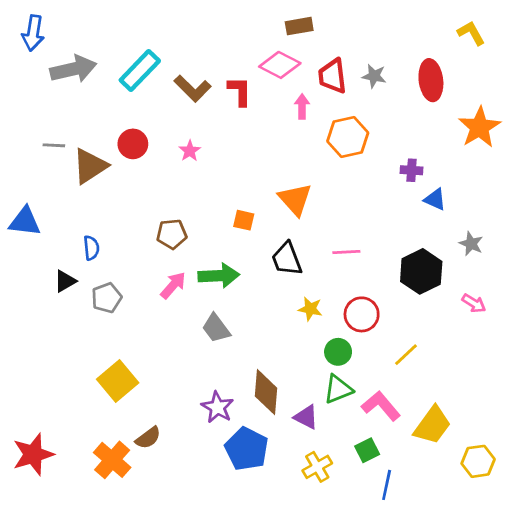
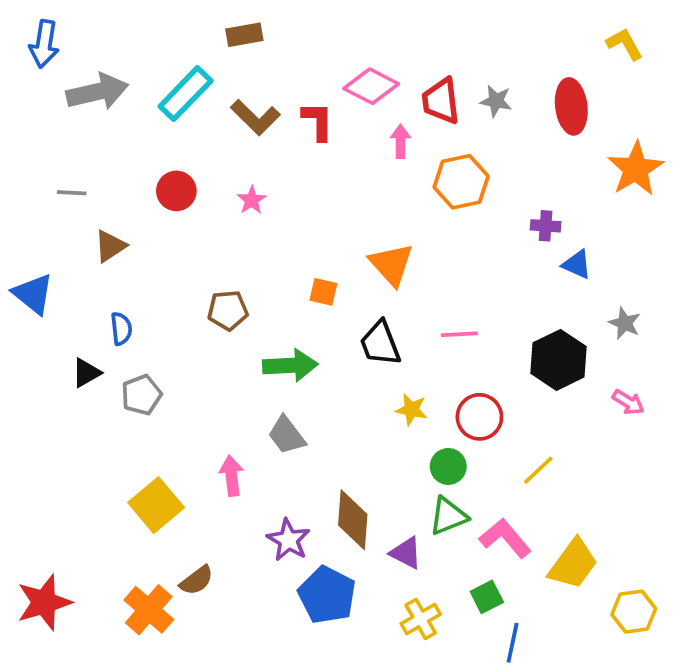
brown rectangle: (299, 26) -> (244, 35), moved
brown triangle: (90, 166) -> (110, 246), moved, size x0.7
blue triangle: (25, 222) -> (33, 294), turned 32
pink arrow: (173, 285) -> (231, 476), moved, turned -48

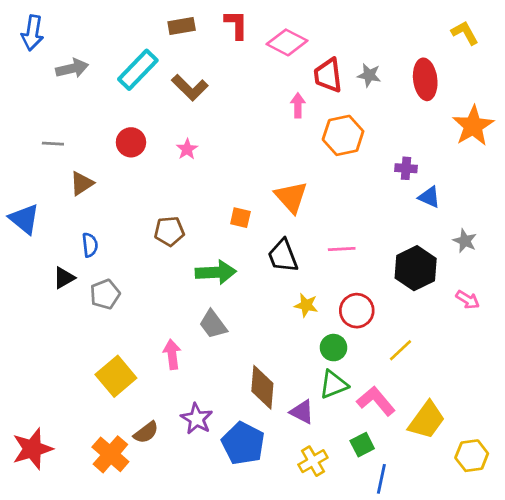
pink diamond: (371, 86) -> (287, 42), moved
gray arrow: (97, 92) -> (72, 68), size x0.7
red L-shape: (318, 121) -> (236, 25), moved
purple star: (288, 540) -> (197, 419), moved

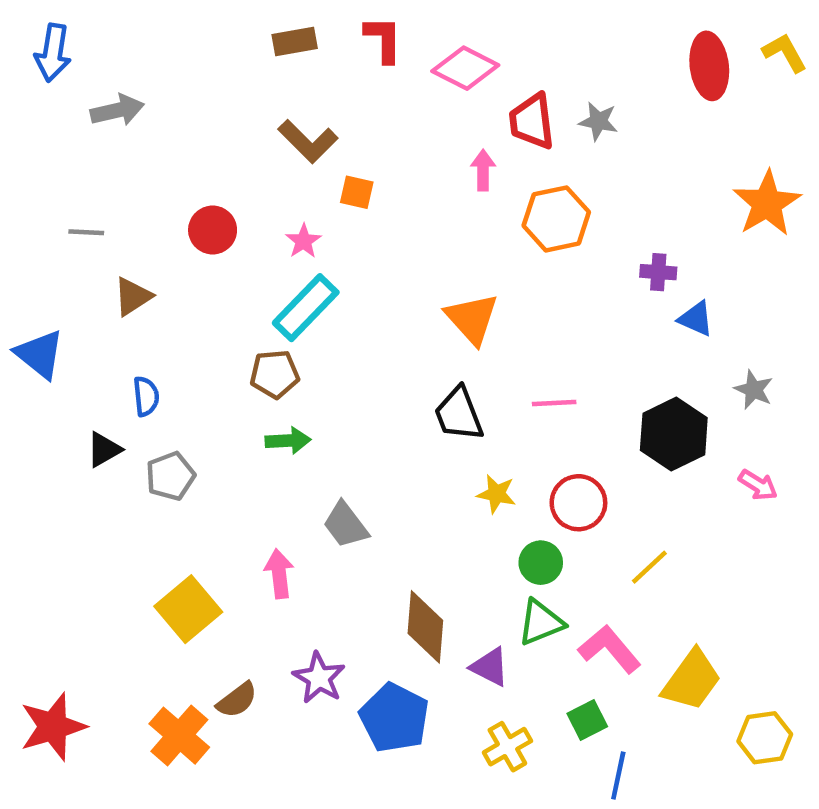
yellow L-shape: (465, 33) -> (785, 53), moved
cyan rectangle: (138, 70) -> (306, 308), moved
red ellipse: (425, 79) -> (709, 66), moved
orange square: (240, 218) -> (357, 192), moved
green arrow: (216, 272) -> (288, 441), moved, size x0.7

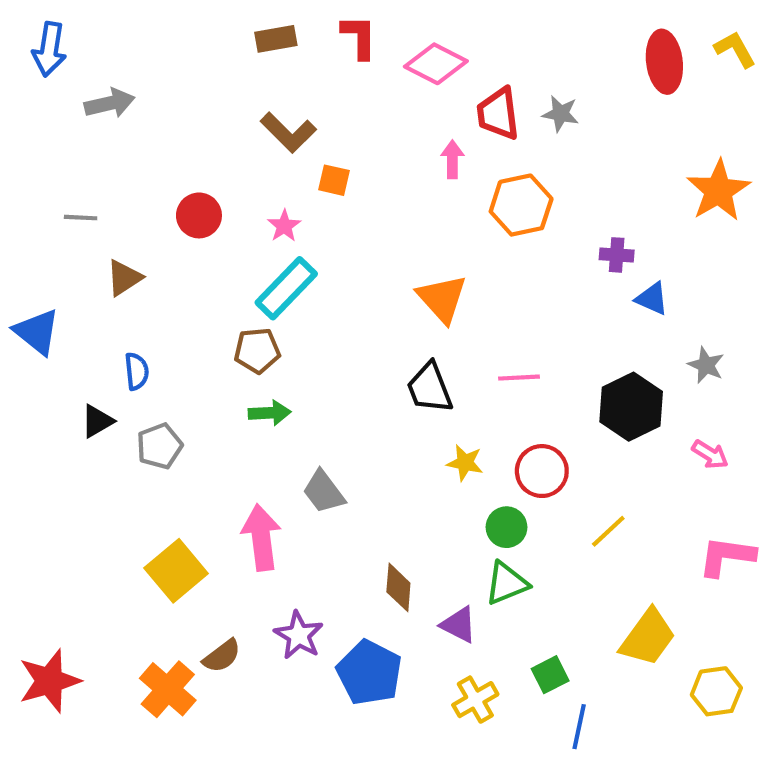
pink arrow: (279, 574) -> (261, 538), size x1.4
brown diamond: (425, 627) -> (398, 587), size x0.7
pink L-shape: (609, 649) -> (727, 556), moved, turned -42

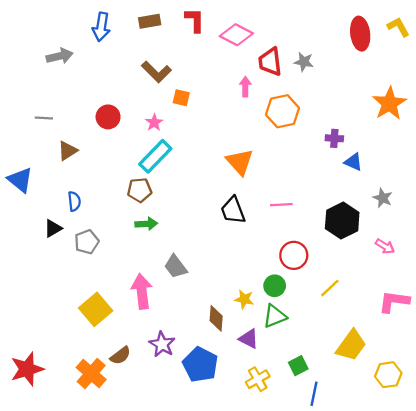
blue arrow: (49, 49) -> (101, 27), moved
yellow star: (465, 463) -> (244, 299), moved

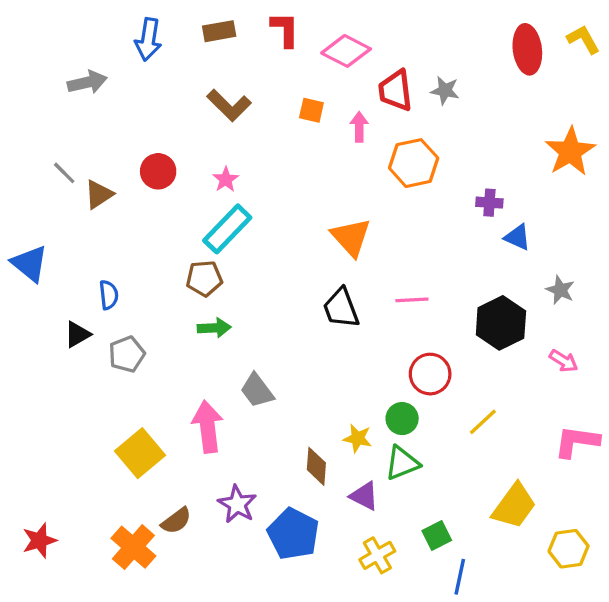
orange square: (181, 98) -> (311, 110), moved
gray line: (44, 118) -> (64, 173), turned 42
brown triangle: (68, 151) -> (99, 194), moved
red star: (27, 369) -> (39, 540), size x0.7

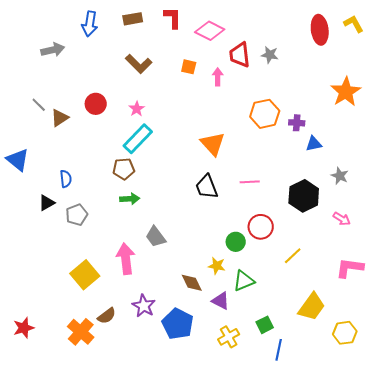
orange hexagon: (414, 163) -> (265, 114), moved
blue triangle: (517, 237) -> (314, 144), turned -36
green circle: (402, 419) -> (236, 242), moved
brown diamond: (316, 466) -> (192, 283), turned -30

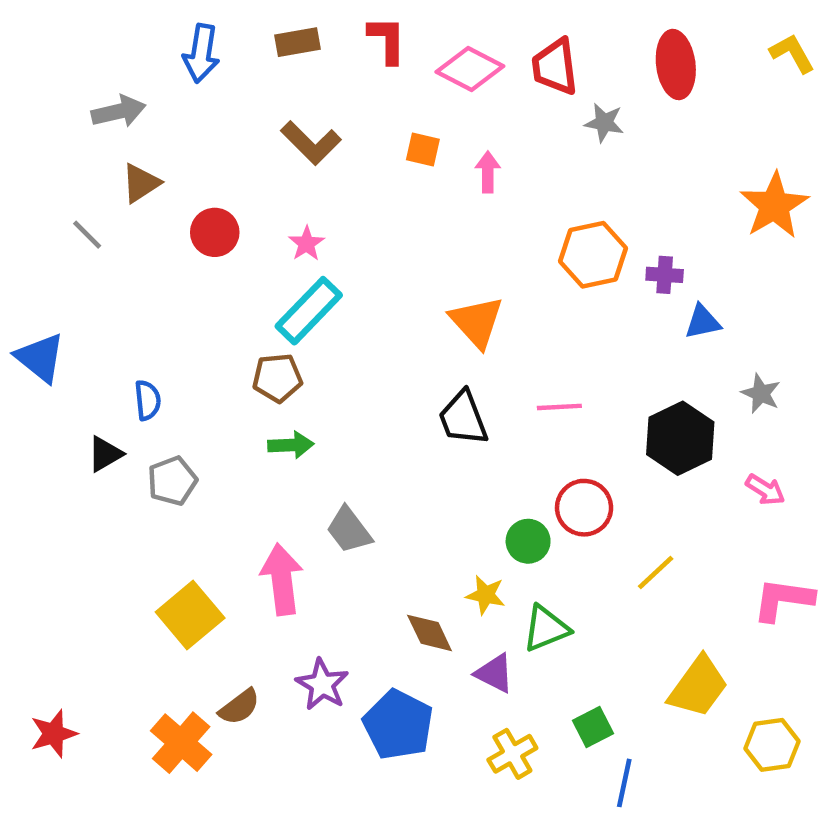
red ellipse: (320, 30) -> (676, 65), moved
red trapezoid: (240, 55) -> (555, 67), moved
brown triangle: (60, 118) -> (141, 183), moved

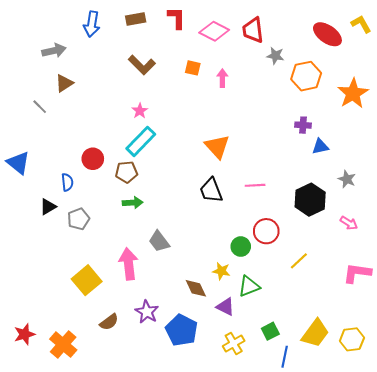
red ellipse: (676, 65) -> (327, 34), moved, turned -48
red circle: (215, 232) -> (93, 159), moved
orange hexagon: (593, 255) -> (306, 76), moved
yellow trapezoid: (698, 687) -> (315, 333), moved
orange cross: (181, 743) -> (63, 344), moved

